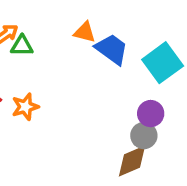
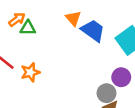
orange triangle: (85, 32) -> (73, 18), turned 35
gray circle: (144, 136) -> (106, 93), moved

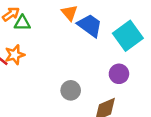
orange star: (30, 72) -> (15, 55), moved
gray circle: (106, 93) -> (71, 90), moved

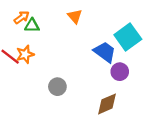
blue trapezoid: (90, 26) -> (105, 52), moved
gray circle: (71, 90) -> (57, 87), moved

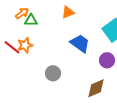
orange triangle: (75, 16) -> (68, 12), turned 48
blue trapezoid: (105, 52) -> (80, 43), moved

